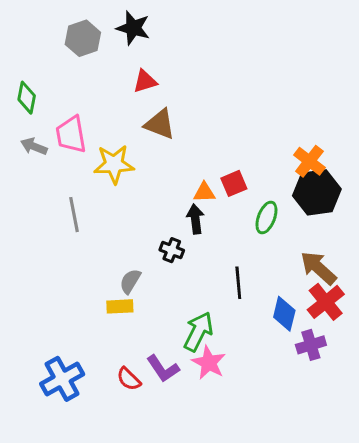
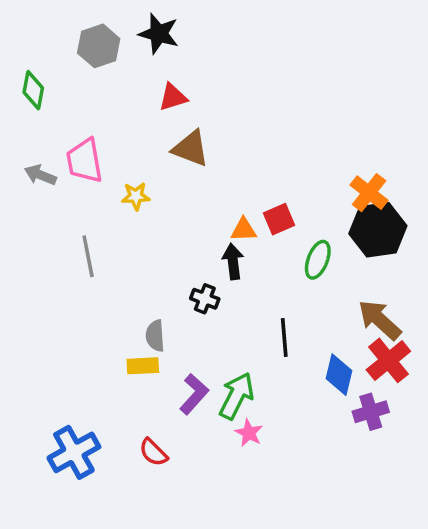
green diamond: (27, 98) -> (33, 90), moved
yellow star: (114, 164) -> (136, 196), size x0.6
gray semicircle: (130, 281) -> (155, 336), turned -35
pink star: (209, 363) -> (249, 433), size x0.7
purple L-shape: (163, 369) -> (194, 394), moved, turned -104

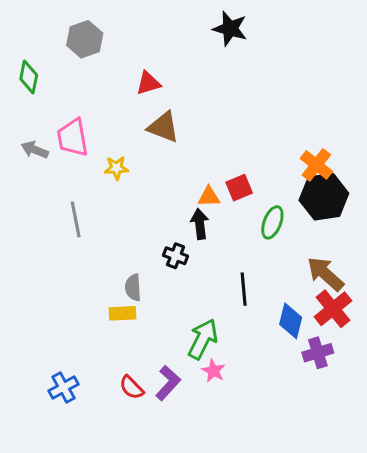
black star: (159, 34) -> (230, 29), moved
purple L-shape: (194, 394) -> (168, 383), moved
blue cross: (74, 452) -> (63, 387), size x0.7

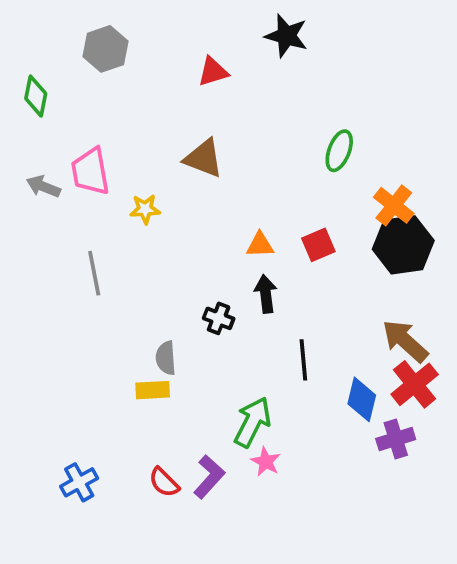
red triangle: (148, 83) -> (213, 72), moved
red square: (239, 188) -> (318, 245), moved
green ellipse: (272, 222) -> (339, 151), moved
black arrow: (200, 224) -> (266, 294), moved

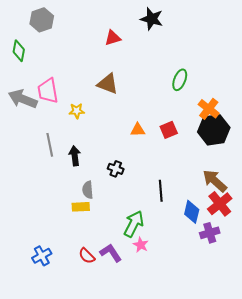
gray hexagon: (106, 49) -> (42, 20), moved
gray arrow: (43, 187) -> (23, 99), size x1.6
black arrow: (266, 294) -> (75, 156), moved
purple L-shape: (209, 477) -> (111, 253), turned -75

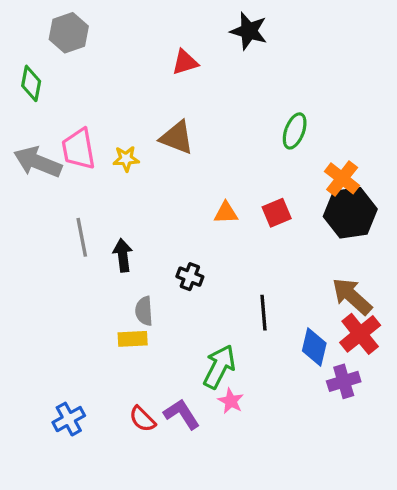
yellow star: (77, 111) -> (126, 159), moved

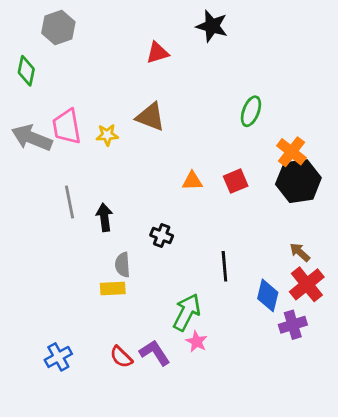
brown arrow: (352, 296) -> (300, 252), size x0.6

